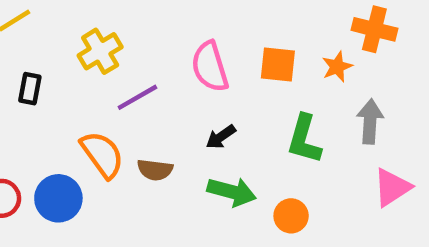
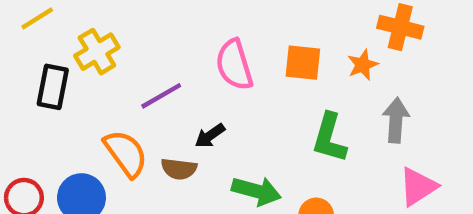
yellow cross: (100, 51) -> (97, 52), moved
black rectangle: (30, 89) -> (53, 87), size x1.4
black arrow: (221, 137) -> (210, 136), moved

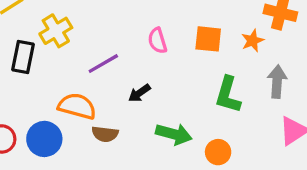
pink semicircle: (234, 65) -> (157, 41), size x0.7
orange semicircle: (126, 153) -> (77, 106), turned -39
brown semicircle: (179, 169) -> (105, 134), moved

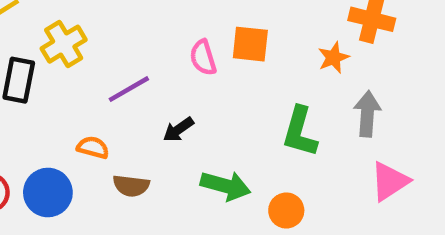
orange square: (208, 39) -> (250, 44), moved
orange semicircle: (77, 106) -> (93, 148), size x0.6

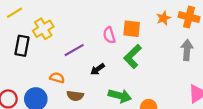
orange star: (334, 58) -> (163, 18), moved
gray arrow: (367, 114) -> (187, 50), moved
green L-shape: (300, 132) -> (133, 56), moved, turned 30

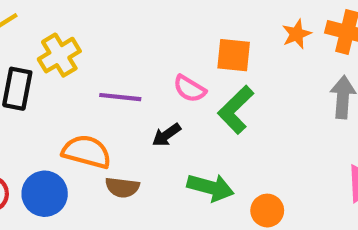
pink semicircle: (109, 35) -> (190, 89), moved, turned -42
purple line: (74, 50) -> (120, 97), turned 36
orange semicircle: (57, 78) -> (87, 152), size x1.6

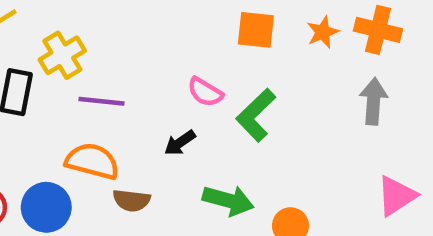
orange square: (234, 55) -> (256, 30), moved
purple line: (120, 97) -> (102, 101), moved

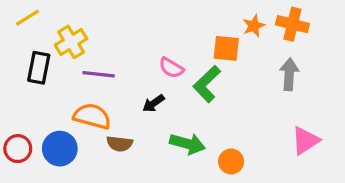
orange square: (256, 30) -> (226, 48), moved

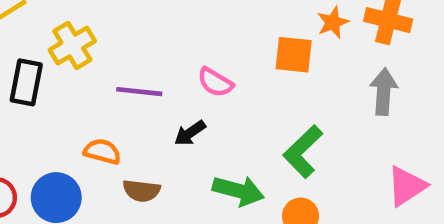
purple line: (99, 74) -> (139, 92), moved
green L-shape: (207, 84) -> (303, 151), moved
orange semicircle: (92, 116) -> (102, 151), size x0.7

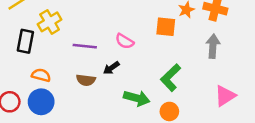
orange semicircle: (102, 151) -> (41, 75), moved
brown semicircle: (142, 191) -> (86, 80), moved

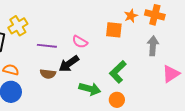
black arrow: (111, 68) -> (69, 64), size x1.5
pink triangle: (225, 96) -> (171, 74), moved

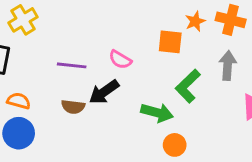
yellow cross: (18, 26) -> (23, 20), moved
green L-shape: (118, 72) -> (188, 86), moved
green arrow: (90, 89) -> (157, 113), moved

